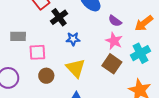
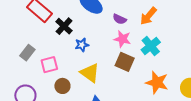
gray rectangle: (18, 36) -> (27, 53), turned -42

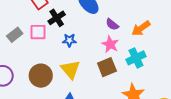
brown square: (125, 62) -> (107, 67), turned 30
pink square: (49, 65) -> (38, 32), moved
brown circle: (62, 86) -> (41, 76), size x1.5

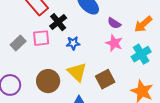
brown square: (107, 67) -> (105, 79), moved

